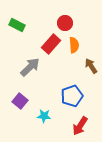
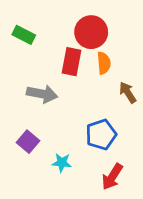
red circle: (65, 23) -> (91, 32), size x1.5
red rectangle: (51, 44) -> (72, 62), turned -30
gray arrow: (30, 67) -> (42, 94), turned 55

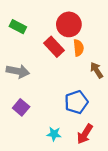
red rectangle: (72, 62) -> (54, 47), turned -54
gray arrow: (42, 94) -> (18, 71), moved
cyan star: (62, 163) -> (54, 134), moved

